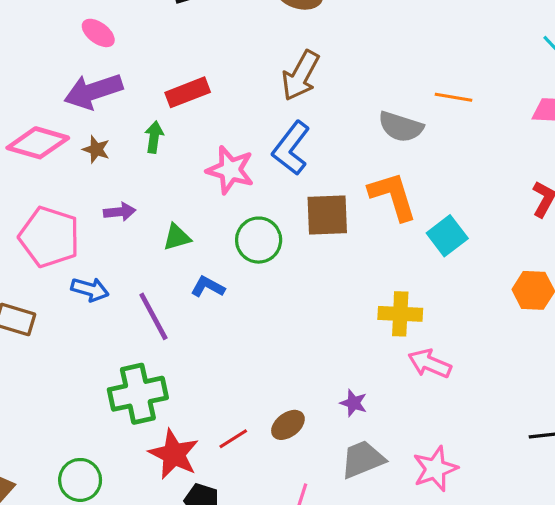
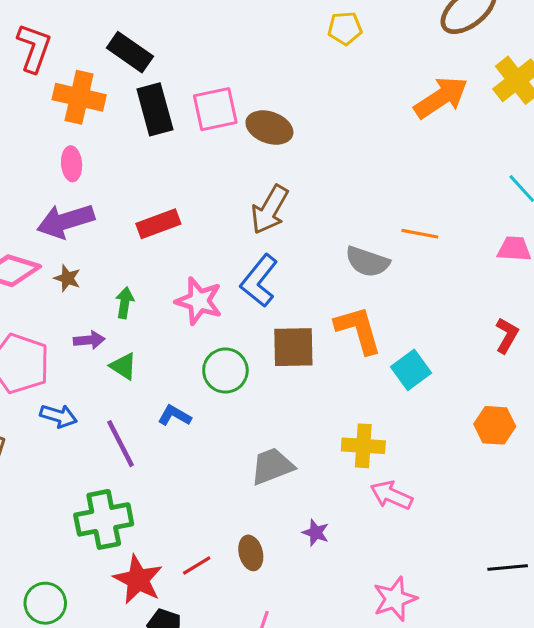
pink ellipse: (98, 33) -> (72, 164), turned 48
green arrow: (154, 137) -> (125, 303), moved
green triangle: (177, 237) -> (123, 366), moved, turned 48
brown ellipse: (288, 425) -> (251, 553), turned -68
gray trapezoid: (363, 459) -> (272, 466), moved

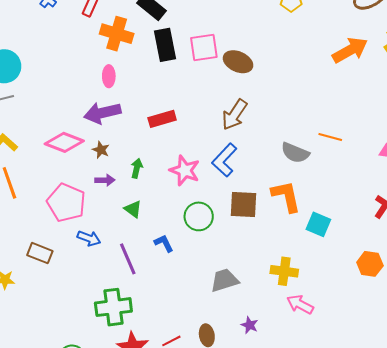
purple arrow: (89, 340) -> (105, 180), moved
cyan square: (411, 370) -> (318, 224), turned -35
blue L-shape: (175, 416) -> (164, 243), turned 30

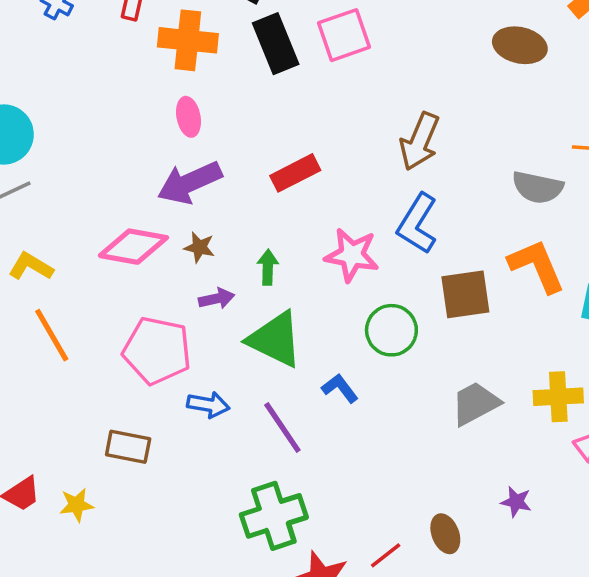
brown ellipse: (238, 62) -> (520, 45), moved
green triangle: (133, 209) -> (275, 339), size x1.8
gray trapezoid: (225, 280) -> (475, 404), moved

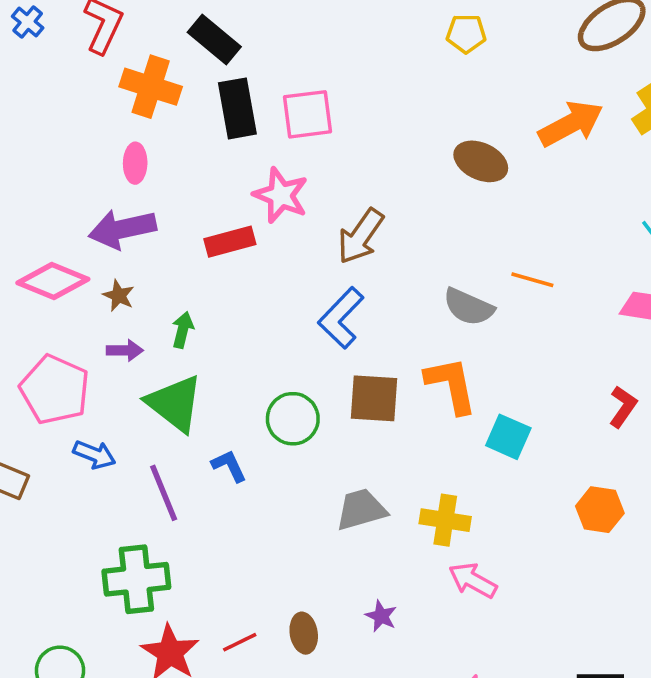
pink star: (352, 255) -> (281, 195), moved

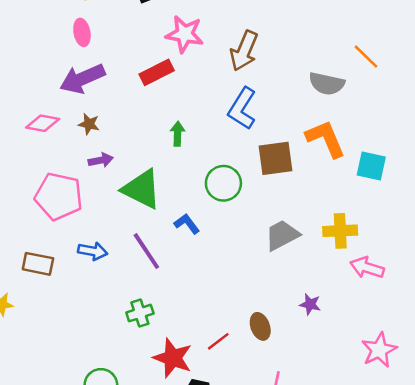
orange line: (532, 280) -> (366, 57), turned 40
pink diamond: (53, 281) -> (43, 123), size x0.7
green arrow: (183, 330) -> (178, 134), moved
blue arrow: (94, 455) -> (93, 251), moved
green cross: (136, 579) -> (140, 313), size x0.6

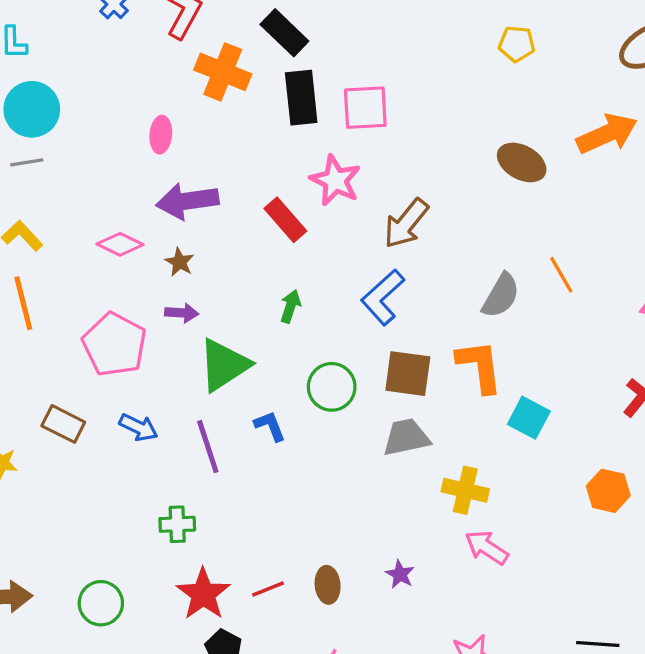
pink ellipse: (82, 32) -> (161, 135), moved
red rectangle: (157, 72) -> (285, 220), turned 60
gray semicircle: (327, 84) -> (501, 296), turned -88
green triangle: (142, 189) -> (224, 365), turned 45
gray trapezoid: (282, 235) -> (406, 437), moved

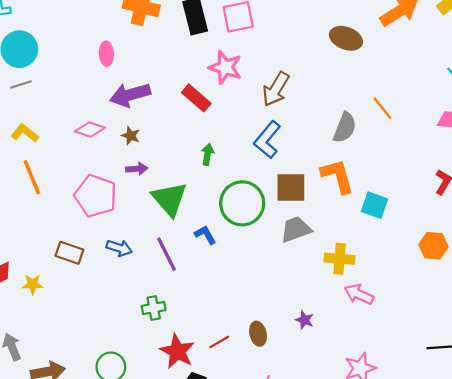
green triangle: (224, 365) -> (169, 199), turned -30
green circle: (332, 387) -> (242, 203), size x1.4

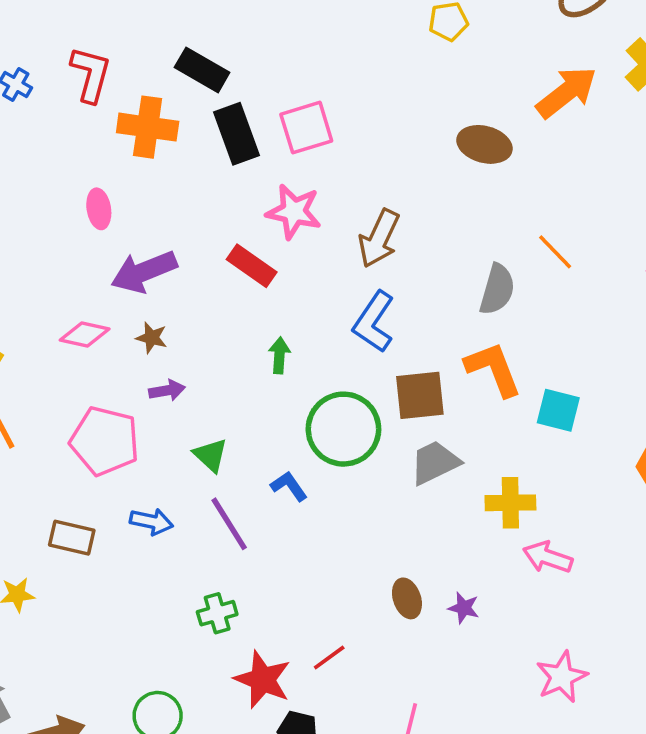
green triangle: (169, 199) -> (211, 455), moved, size x0.6
brown ellipse: (258, 334) -> (407, 598), moved

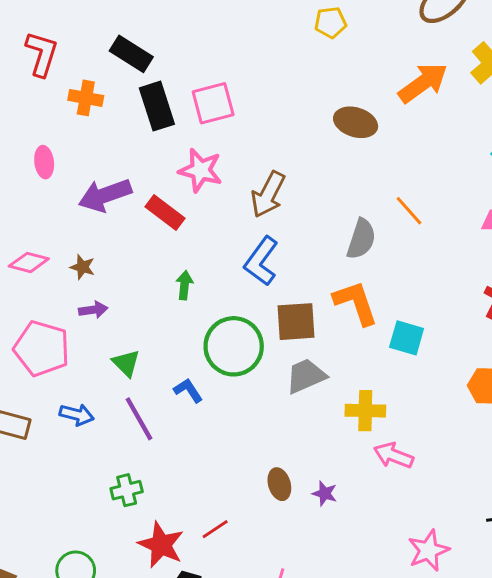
orange cross: (148, 127) -> (86, 98), size x0.7
purple arrow: (144, 272) -> (105, 195), moved
pink star: (562, 677) -> (428, 550), moved

